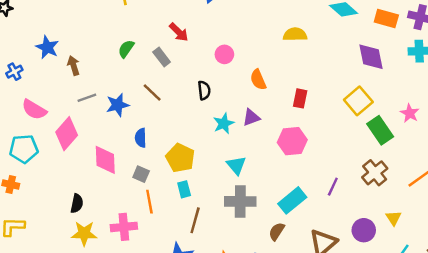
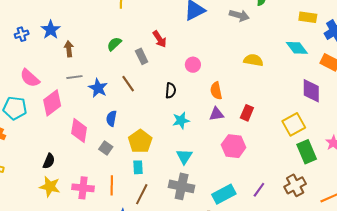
blue cross: (14, 72) -> (22, 34), moved
blue star: (118, 105) -> (98, 88), turned 30
purple triangle: (251, 117) -> (216, 114), moved
orange line: (149, 202) -> (112, 185), moved

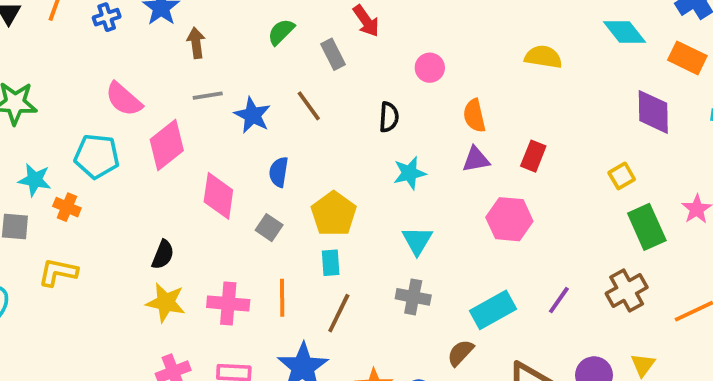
yellow square: (294, 124) -> (622, 176), size x0.6
gray cross: (182, 186) -> (413, 297), size x0.7

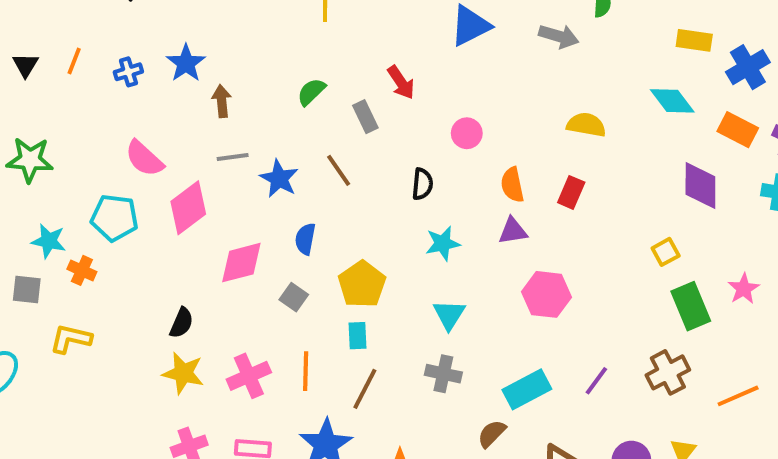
red rectangle: (533, 156) -> (571, 192), moved
pink diamond: (218, 196) -> (241, 263), turned 66
pink cross: (228, 304) -> (249, 376), turned -30

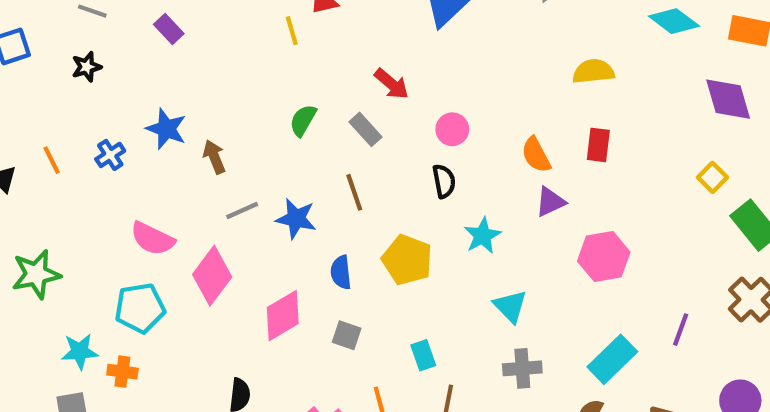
orange line: (74, 61) -> (52, 160), turned -32
pink circle: (467, 133) -> (452, 129), moved
brown line: (339, 170) -> (354, 192), turned 32
yellow pentagon: (362, 284) -> (407, 260), moved

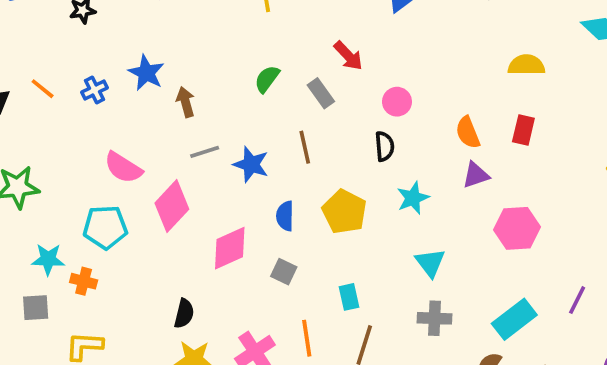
orange line: (52, 160) -> (43, 89), turned -30

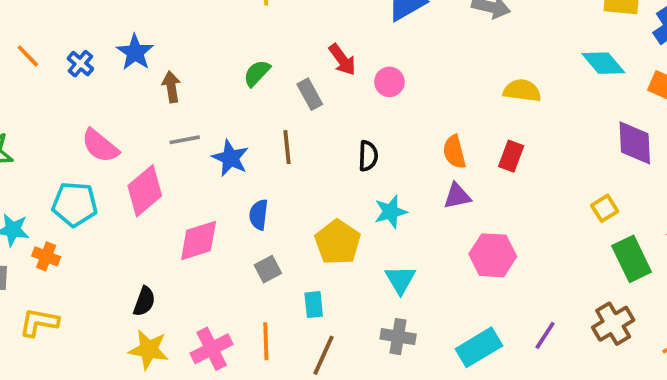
blue cross: (95, 90) -> (80, 64), turned -30
pink circle: (397, 102) -> (389, 82), moved
yellow pentagon: (344, 212) -> (338, 242), moved
gray square: (284, 272) -> (268, 269), moved, turned 30

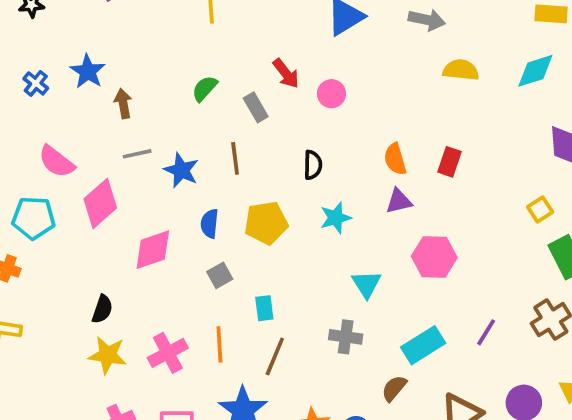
cyan diamond: (603, 63) -> (535, 71), turned -66
yellow semicircle: (522, 91) -> (461, 70), moved
yellow pentagon: (338, 242) -> (266, 223), moved, turned 30
cyan triangle: (400, 280) -> (366, 284), moved

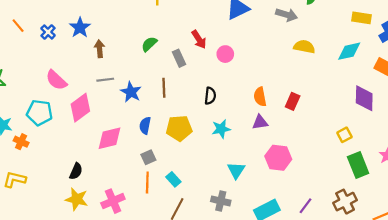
cyan rectangle: (264, 308) -> (173, 179), turned -40
orange line: (219, 344) -> (147, 183), moved

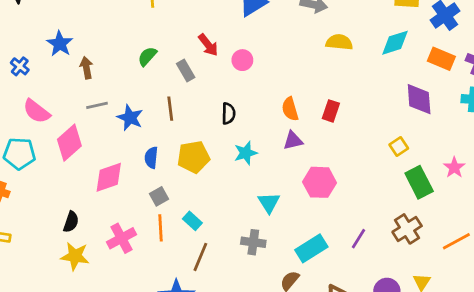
blue cross: (48, 32) -> (20, 66), moved
pink cross: (113, 201) -> (121, 238), moved

